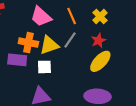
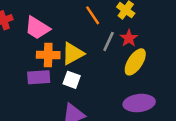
pink trapezoid: (41, 17) -> (37, 28), moved
gray line: (70, 40) -> (109, 41), moved
white square: (44, 67) -> (72, 80), turned 32

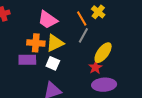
orange line: (93, 15) -> (82, 18), moved
pink trapezoid: (37, 28) -> (48, 20), moved
red star: (129, 38) -> (95, 67), moved

